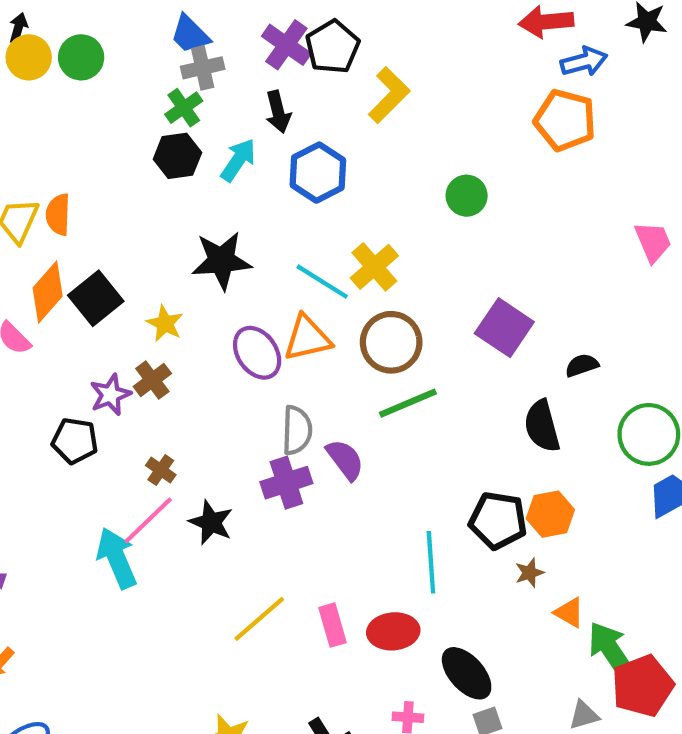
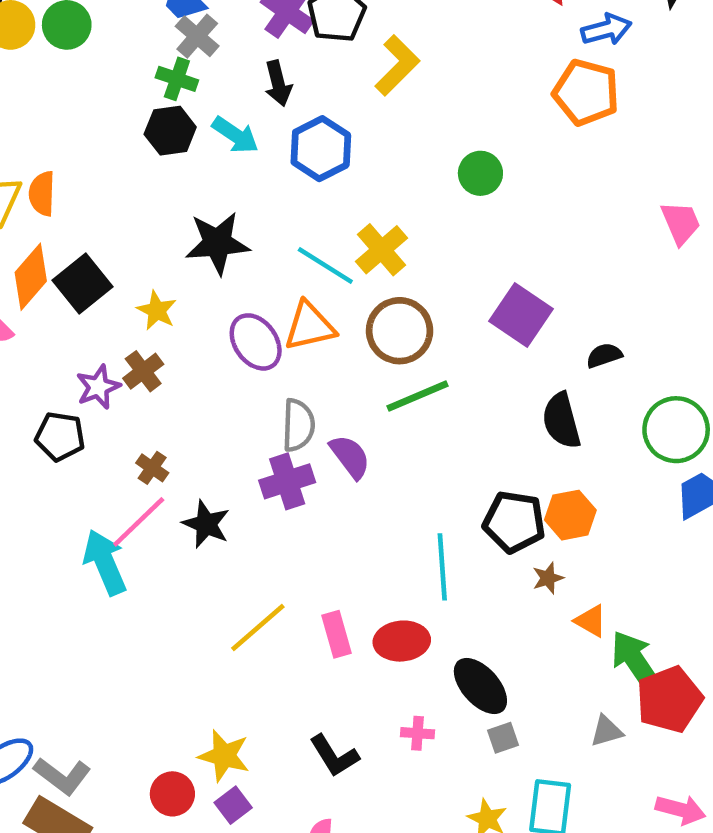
gray cross: (203, 68) -> (197, 36), turned -36
green cross: (184, 108) -> (177, 79), turned -36
cyan arrow: (238, 160) -> (235, 135), turned 90

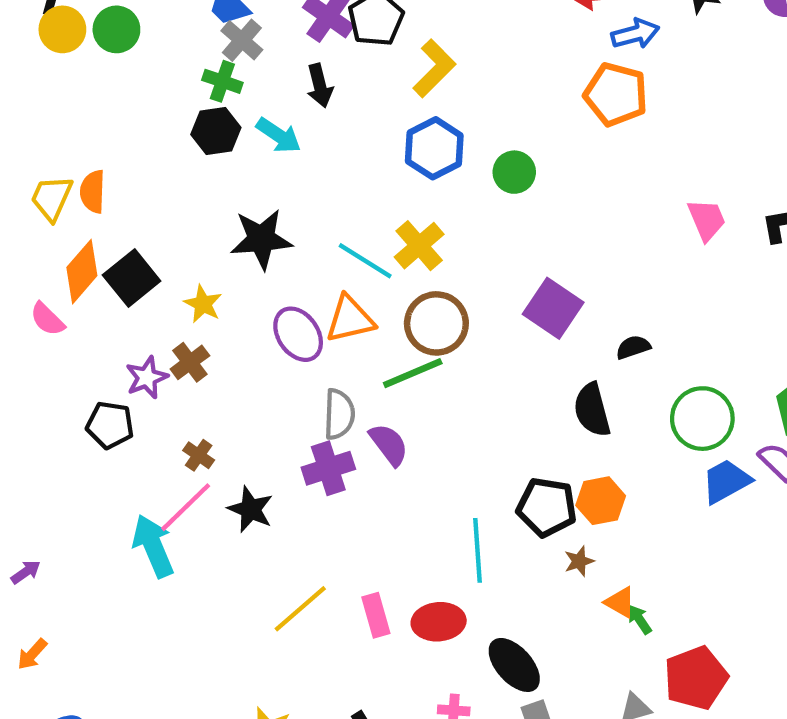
blue hexagon: (321, 149) -> (434, 148), moved
green line: (418, 396) -> (413, 373), moved
green arrow: (636, 661) -> (640, 620), moved, size x0.5

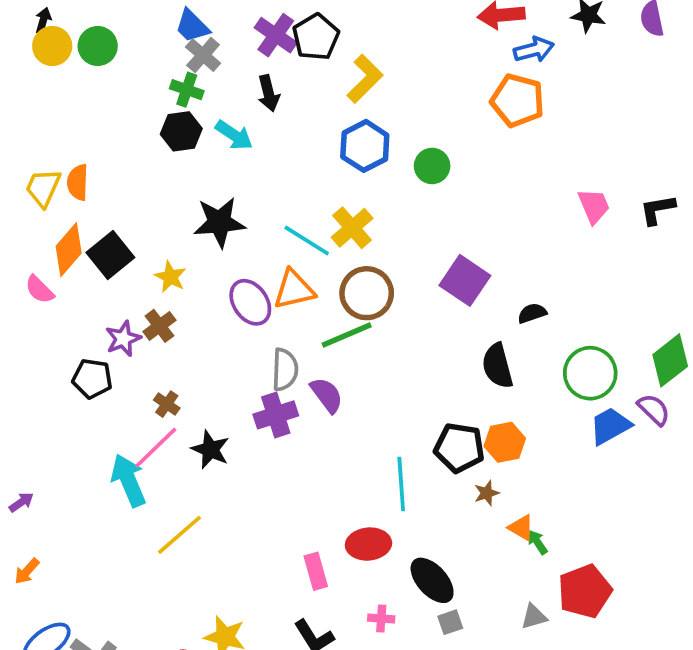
yellow line: (300, 609) -> (179, 535), moved
pink rectangle: (376, 615) -> (316, 571), moved

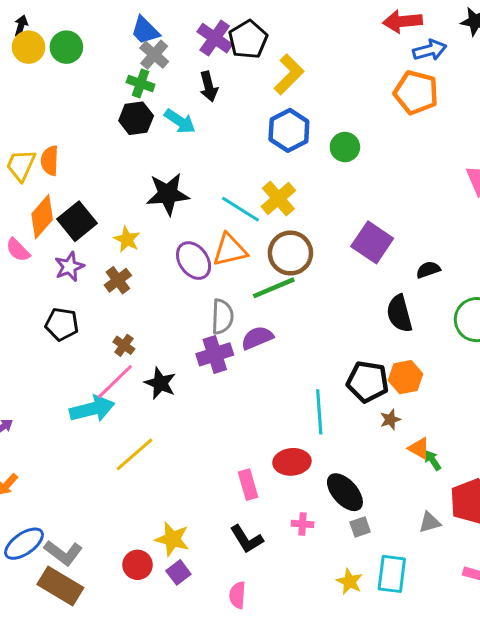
purple star: (123, 339) -> (69, 267), moved
purple semicircle: (327, 395) -> (257, 338), turned -76
cyan arrow: (129, 480) -> (92, 409), turned 99

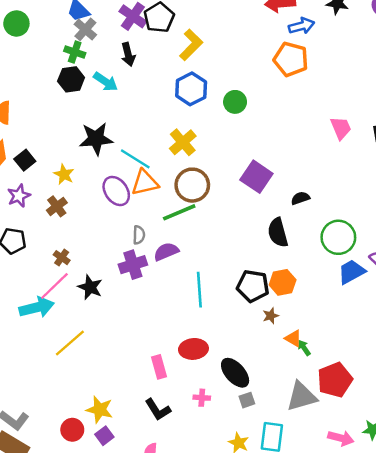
cyan line: (240, 209) -> (135, 159), moved
black square: (77, 221) -> (25, 160), size x0.7
gray semicircle: (222, 317) -> (139, 235), size x0.7
cyan line: (319, 412) -> (199, 290), moved
gray triangle: (430, 522) -> (302, 396), size x1.8

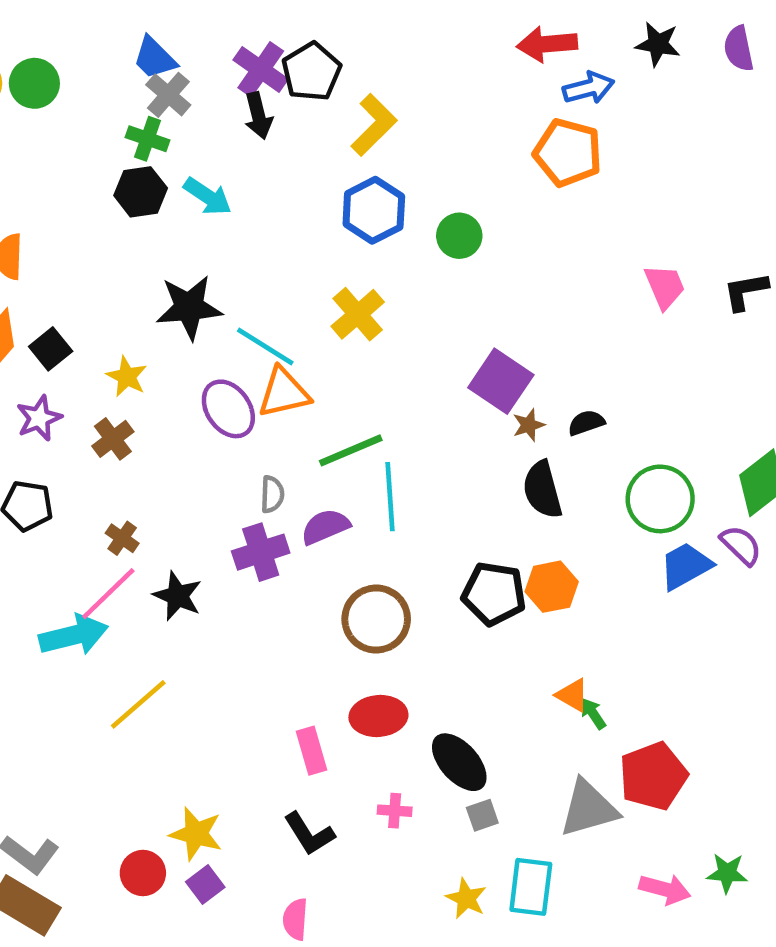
black arrow: (128, 54) -> (258, 116), moved
brown circle: (192, 185) -> (376, 619), moved
cyan line: (199, 290) -> (390, 497), moved
brown star: (271, 316) -> (529, 425), moved

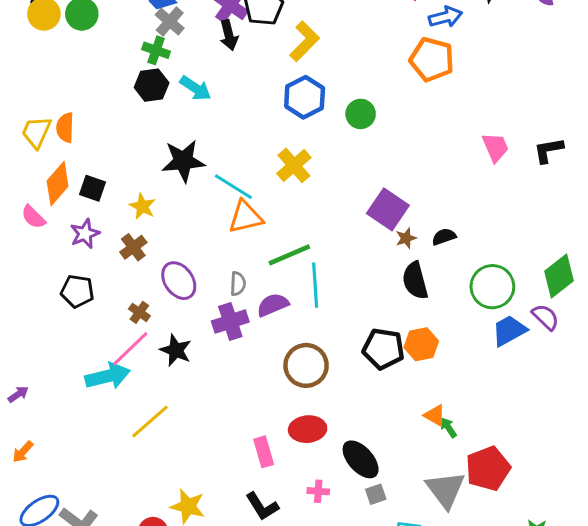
black square: (51, 349) -> (92, 188), turned -32
purple ellipse: (228, 409) -> (179, 281), moved
gray triangle: (589, 808) -> (445, 490), turned -51

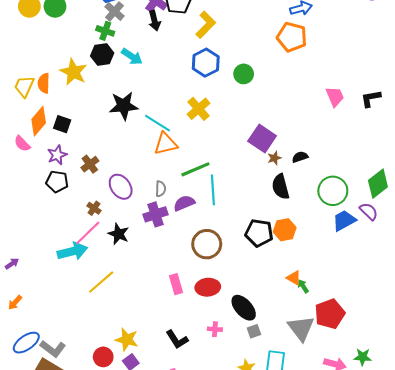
yellow star: (142, 206) -> (73, 72), moved, size x1.5
black pentagon: (77, 291) -> (57, 182), moved
pink rectangle: (264, 452) -> (176, 284), moved

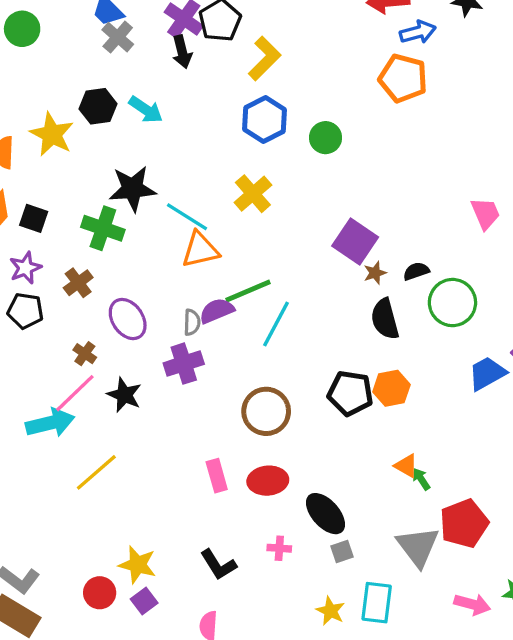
green cross: (105, 31) -> (103, 228), moved, size x1.4
pink trapezoid: (335, 97) -> (485, 213), moved
cyan line: (213, 190) -> (276, 324), turned 32
green circle: (333, 191) -> (452, 303), moved
purple semicircle: (184, 203) -> (217, 311), moved

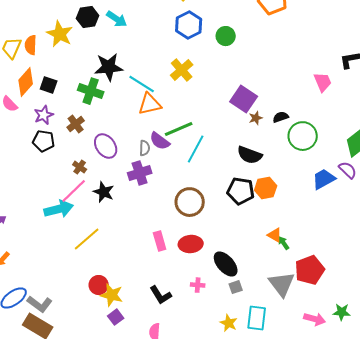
purple semicircle: (217, 311) -> (160, 141), turned -120
black semicircle: (385, 319) -> (250, 155), moved, turned -55
red circle: (100, 593) -> (99, 285), moved

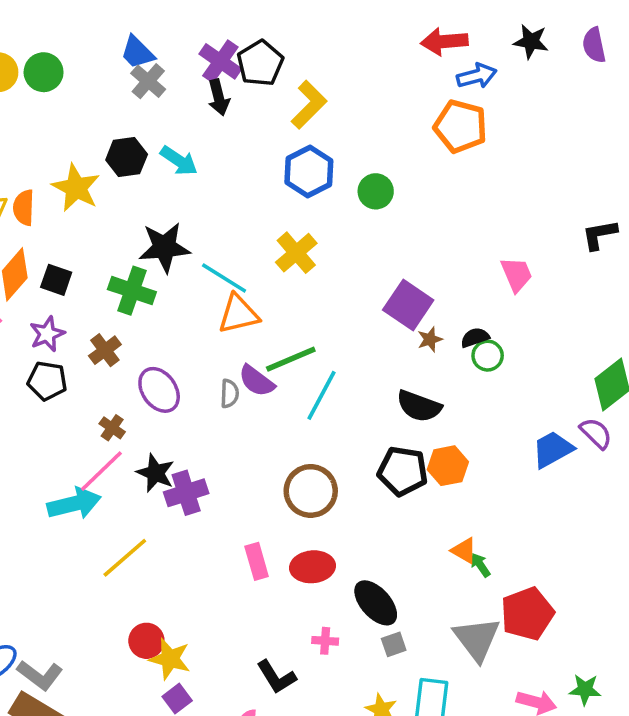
pink trapezoid: (323, 82) -> (516, 274), moved
green circle: (303, 136) -> (488, 356), moved, size x0.6
purple cross: (140, 173) -> (186, 493), moved
black L-shape: (161, 295) -> (276, 677), moved

